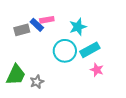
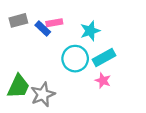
gray rectangle: (22, 30) -> (18, 20), moved
pink star: (97, 70) -> (103, 81), moved
gray star: (37, 82) -> (43, 94), size x1.5

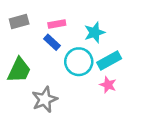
blue rectangle: (43, 29) -> (52, 42), moved
green trapezoid: (18, 86) -> (19, 70), moved

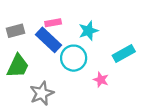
gray rectangle: (19, 22) -> (16, 31), moved
blue rectangle: (52, 42) -> (49, 40), size x1.6
cyan rectangle: (109, 60) -> (124, 53), moved

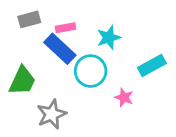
gray rectangle: (16, 31) -> (29, 19), moved

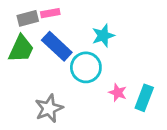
pink rectangle: (65, 28) -> (50, 13), moved
cyan rectangle: (152, 65) -> (144, 98), moved, turned -40
green trapezoid: (22, 81) -> (21, 49), moved

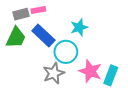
pink star: (118, 93) -> (90, 71), size x1.6
gray star: (49, 108) -> (54, 73), moved

